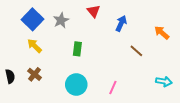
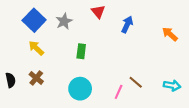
brown line: (136, 51) -> (136, 82), moved

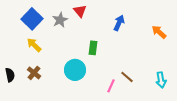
red triangle: (98, 12) -> (80, 11), moved
green rectangle: (81, 51) -> (93, 48), moved
cyan arrow: (172, 85) -> (161, 80), turned 70
cyan circle: (80, 89) -> (75, 70), moved

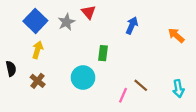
yellow arrow: (34, 45) -> (38, 50), turned 63
black semicircle: (10, 75) -> (11, 69), moved

